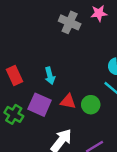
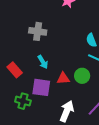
gray cross: (70, 22) -> (38, 31), moved

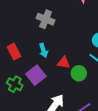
red triangle: (63, 78) -> (64, 63), moved
purple square: (41, 87) -> (36, 75), turned 30

